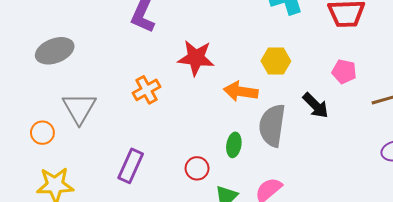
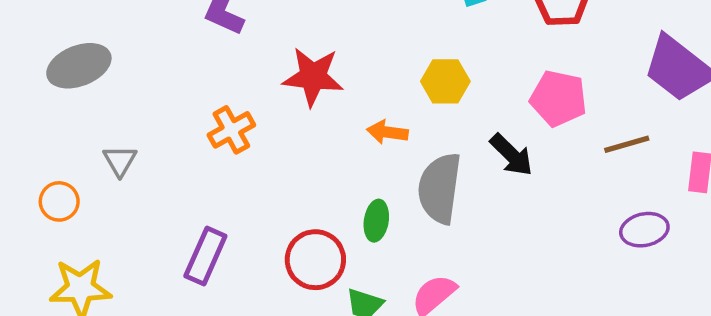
pink pentagon: (344, 72) -> (558, 98), size x1.4
orange arrow: (241, 91) -> (387, 132), size x0.7
gray triangle: (79, 108) -> (120, 161), size x0.6
red circle: (197, 168) -> (315, 260), size x1.5

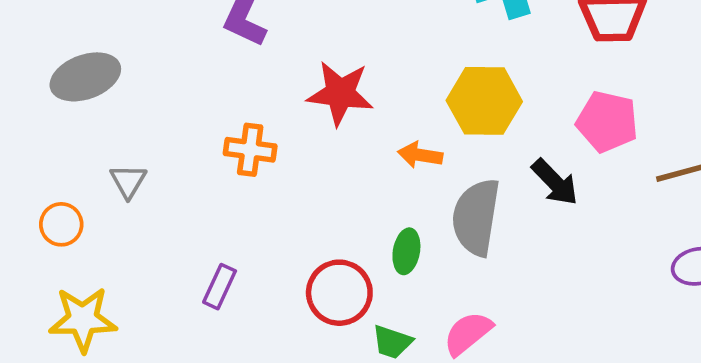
yellow hexagon: (445, 81) -> (484, 101), size x1.4
orange cross: (231, 130) -> (250, 150), turned 36
purple rectangle: (205, 256) -> (220, 287), size x0.7

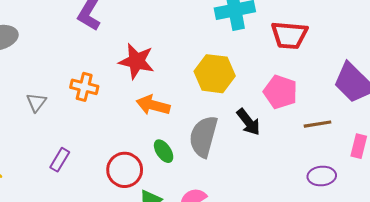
orange arrow: (420, 155) -> (153, 105), moved, size x1.4
gray triangle: (128, 181) -> (36, 102), moved
green ellipse: (406, 251) -> (164, 151), turned -50

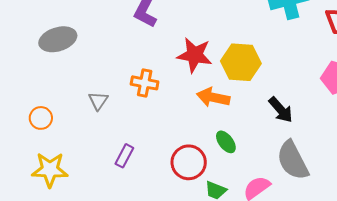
yellow hexagon: (215, 74) -> (241, 62), moved
black arrow: (248, 122) -> (281, 110), moved
gray semicircle: (203, 137) -> (293, 160), moved, turned -39

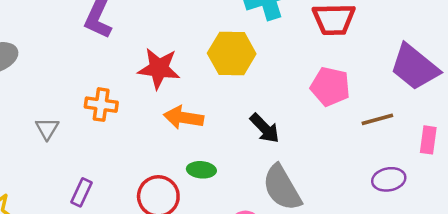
yellow hexagon: (241, 62) -> (232, 54), moved
green ellipse: (226, 142) -> (201, 170), turned -45

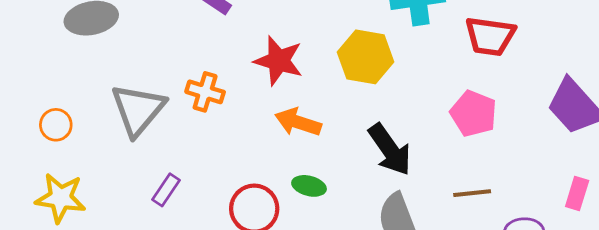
brown line: (377, 119) -> (472, 193), moved
black arrow: (265, 128) -> (390, 150), size x1.4
gray triangle: (47, 129) -> (138, 110), size x2.0

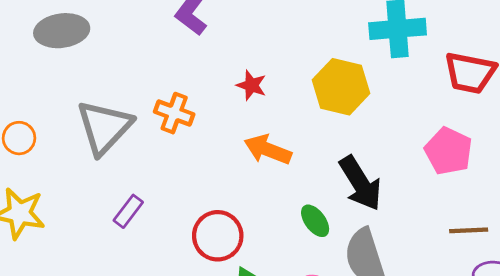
red star: (279, 61) -> (251, 85), size x0.6
green ellipse: (309, 186) -> (315, 221), moved, turned 36
brown line: (472, 193) -> (469, 230), moved

